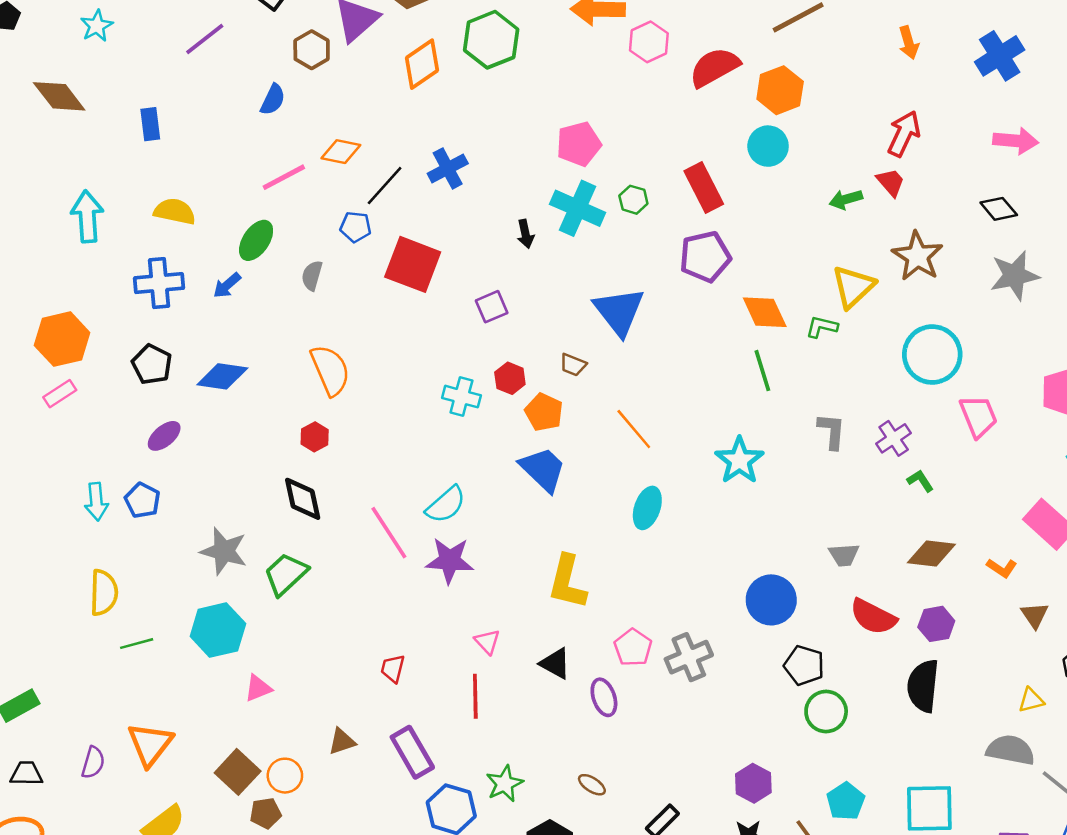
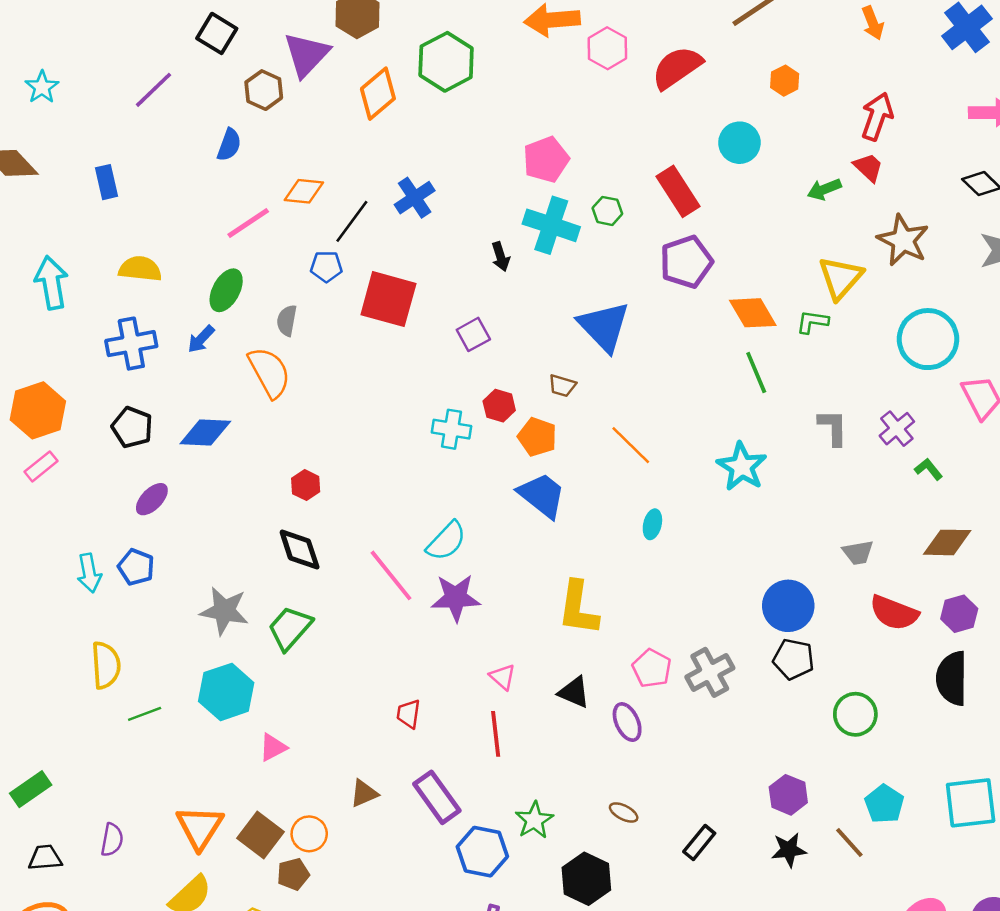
orange hexagon: (780, 90) -> (785, 81), moved, size x0.6
orange semicircle: (330, 370) -> (269, 372), moved
cyan ellipse: (647, 508) -> (652, 524), size x0.7
black pentagon: (804, 665) -> (794, 659), moved
orange triangle: (150, 744) -> (200, 827), moved

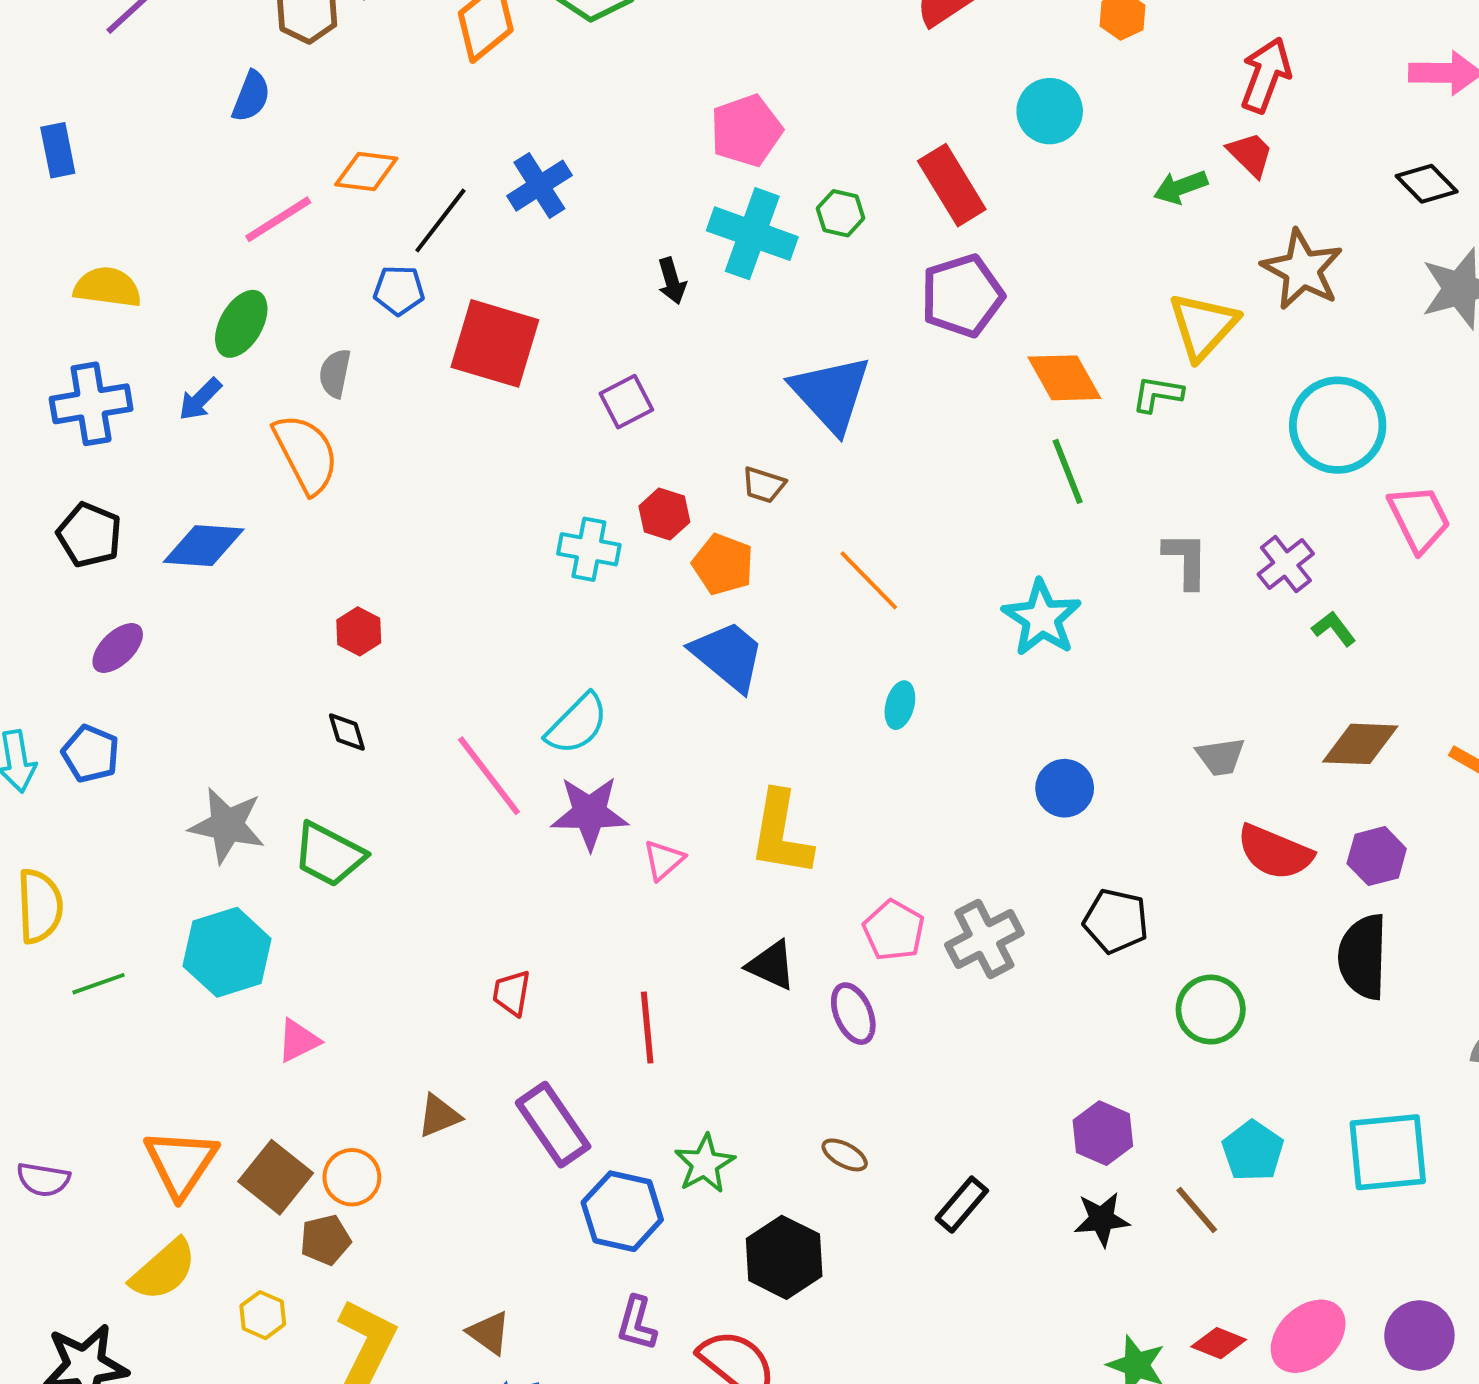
black diamond: (300, 549) -> (347, 732), size x0.6
blue circle: (788, 606) -> (1065, 788), moved, size x0.7
green trapezoid: (290, 628) -> (329, 855), turned -105
pink triangle: (502, 677) -> (664, 860), moved, turned 36
purple semicircle: (112, 840) -> (43, 1179), turned 88

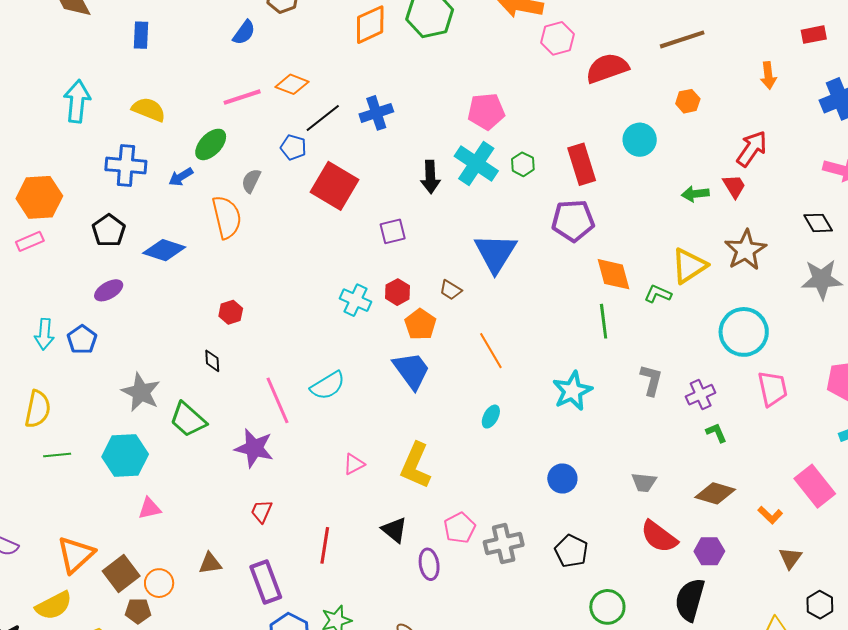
black arrow: (672, 281) -> (430, 177), size x1.4
purple star: (590, 813) -> (254, 448), moved

